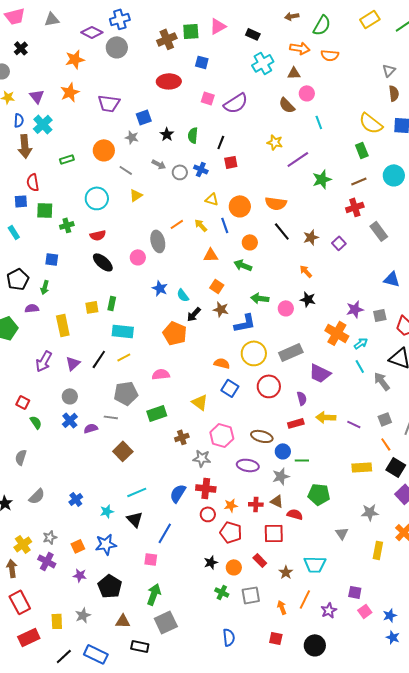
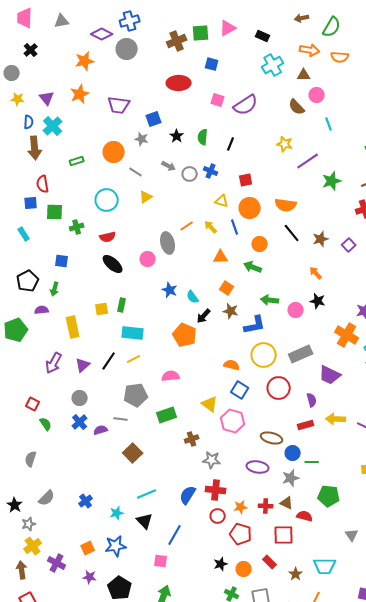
pink trapezoid: (15, 16) -> (25, 18), turned 105
red square: (231, 162) -> (246, 180), moved
pink hexagon: (222, 435) -> (233, 421), moved
gray star: (50, 537) -> (29, 524), moved

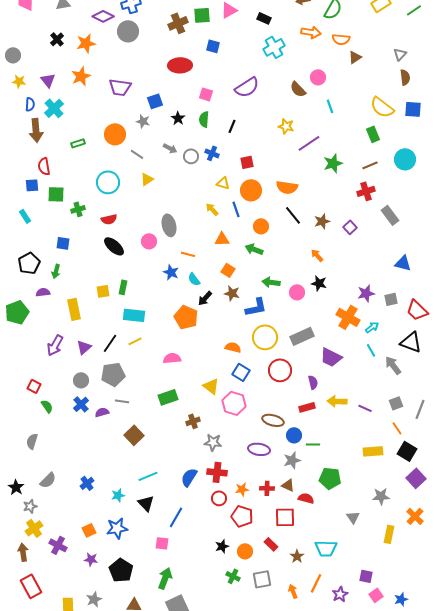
black cross: (31, 50) -> (57, 39), moved
brown triangle: (304, 75) -> (355, 57), moved, turned -32
pink square: (218, 100) -> (206, 94), moved
orange line: (187, 226) -> (188, 254), moved, turned 48
gray pentagon: (136, 395) -> (113, 374), moved

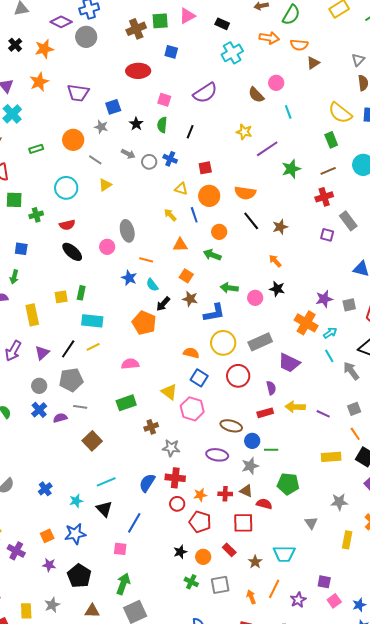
purple square: (350, 227) -> (327, 235), moved, turned -32

